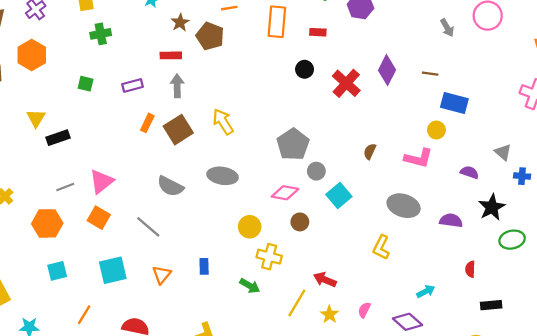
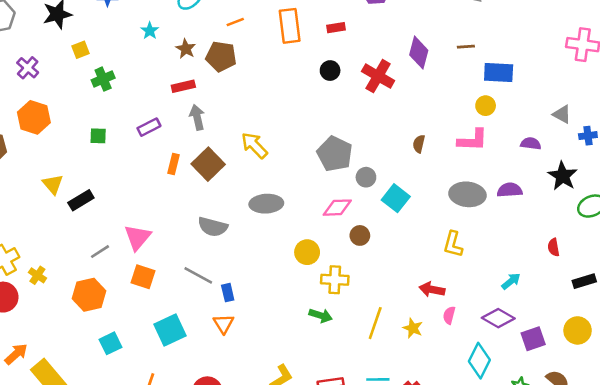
purple semicircle: (451, 220) -> (510, 190), moved
blue rectangle: (204, 266) -> (228, 293), moved
red arrow: (325, 280) -> (432, 289), moved

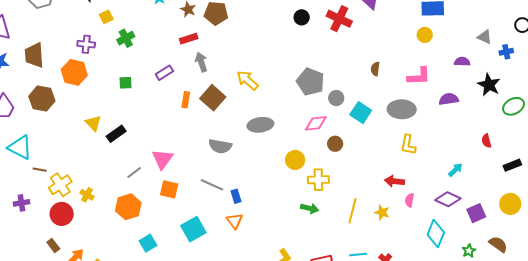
purple cross: (28, 68) -> (86, 44), moved, turned -30
pink L-shape: (473, 140) -> (419, 76), moved
gray ellipse: (467, 194) -> (402, 109), moved

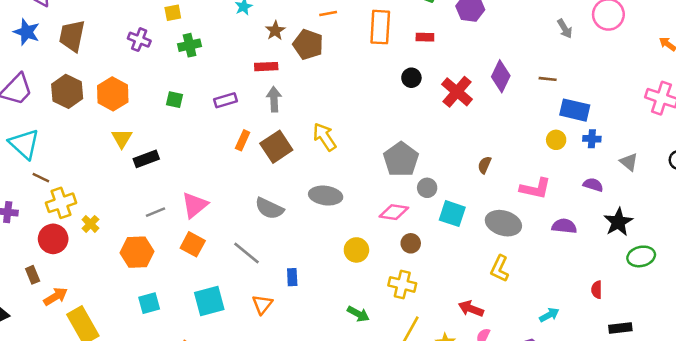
blue cross: (506, 52) -> (592, 139), moved
orange hexagon: (74, 72) -> (113, 94), moved
cyan square: (361, 113) -> (452, 214), turned -30
yellow cross: (318, 180) -> (402, 284), moved
blue rectangle: (236, 196) -> (292, 277), moved

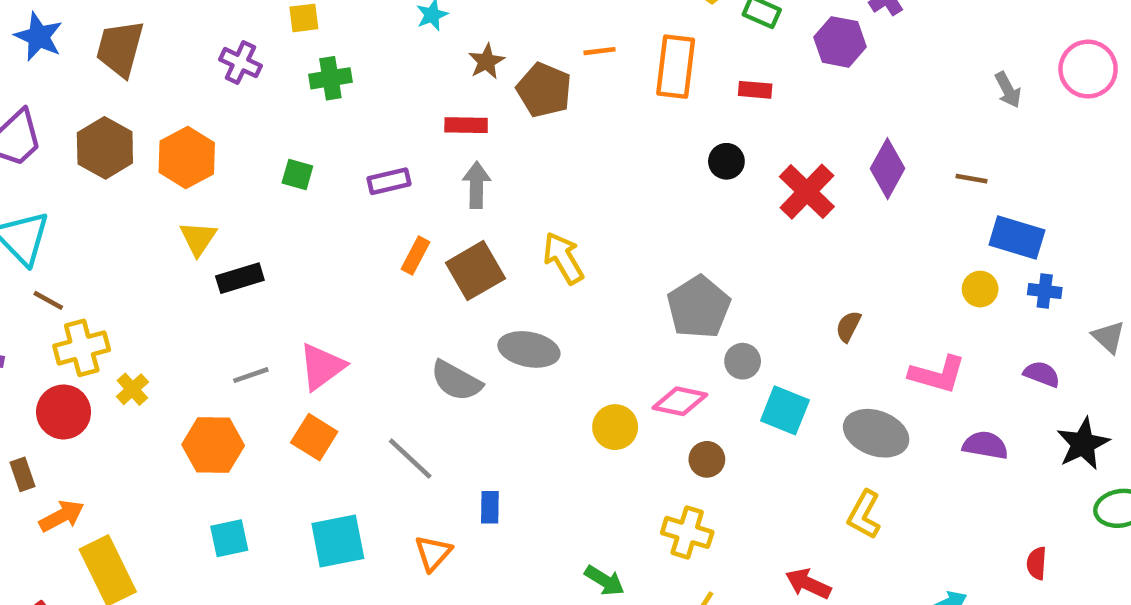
orange line: (328, 14) -> (600, 51), moved
gray ellipse: (326, 196) -> (529, 349), moved
yellow circle: (356, 250) -> (615, 427), moved

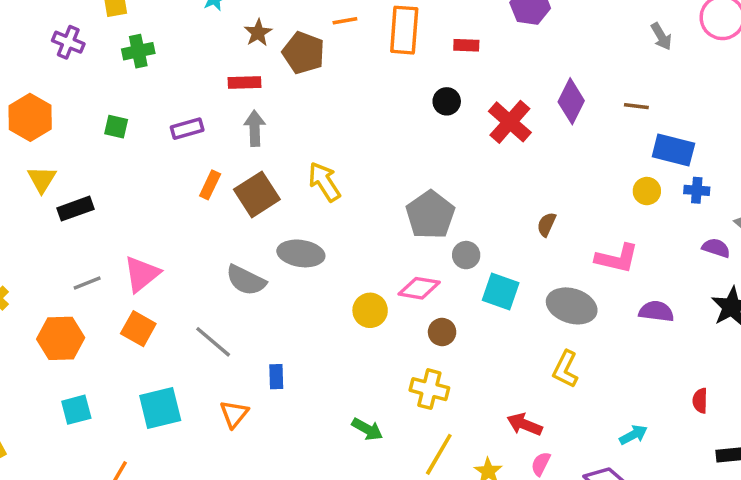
purple semicircle: (1042, 374) -> (716, 248), moved

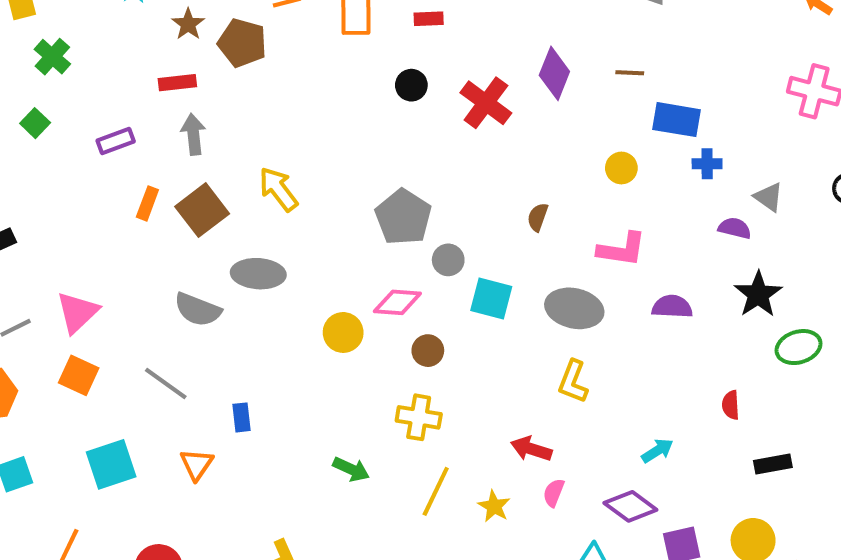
green cross: (138, 51) -> (52, 57), turned -32
green square: (116, 127) -> (35, 123), moved, turned 35
yellow circle: (647, 191) -> (621, 168), moved

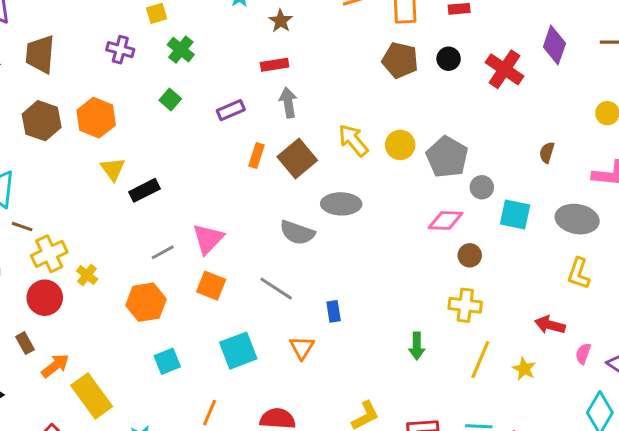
brown pentagon: (242, 43) -> (400, 60), moved
yellow circle: (343, 332) -> (400, 145), moved
green arrow: (351, 469) -> (417, 346), turned 68
pink semicircle: (554, 493) -> (583, 354), moved

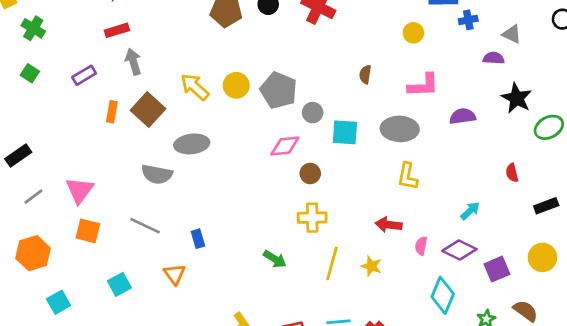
gray line: (163, 252) -> (33, 197), moved
green arrow: (417, 346) -> (275, 259), turned -50
cyan square: (238, 351) -> (119, 284), size x0.7

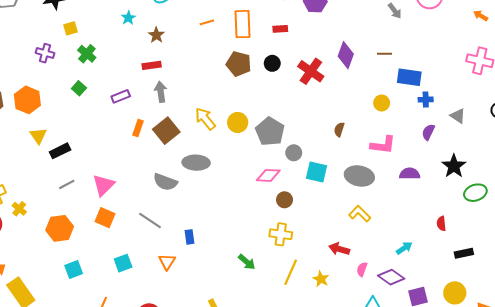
purple semicircle: (494, 58) -> (428, 132), moved, turned -77
yellow L-shape: (408, 176) -> (360, 214), turned 115

